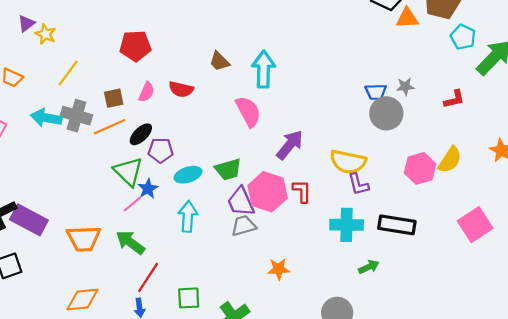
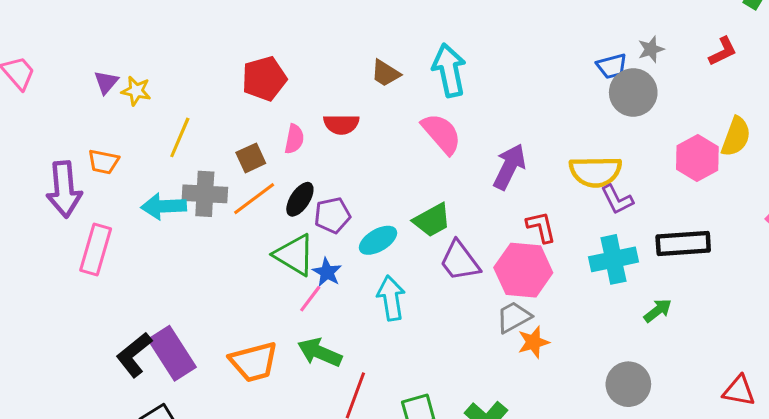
pink hexagon: (268, 192) -> (523, 270), moved
purple rectangle: (29, 220) -> (172, 353), turned 42
gray trapezoid: (244, 226) -> (514, 317), moved

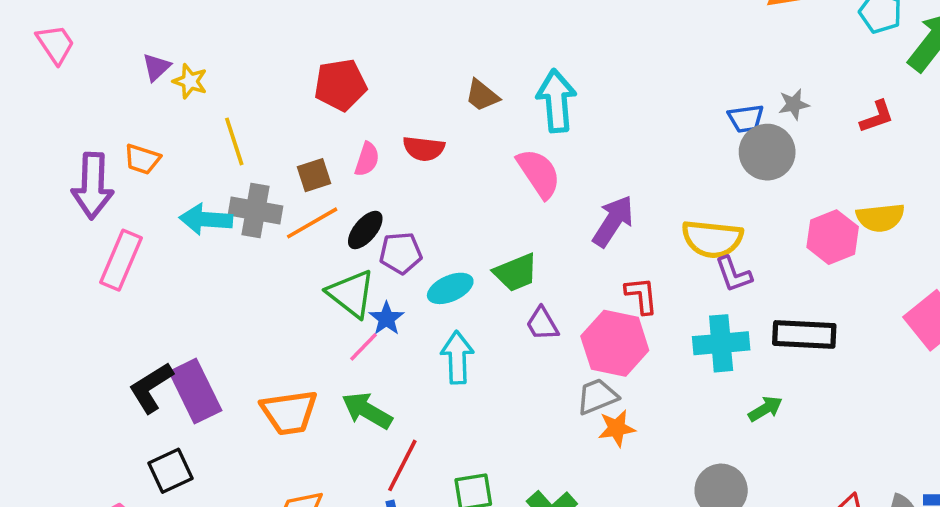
yellow line: (180, 137) -> (234, 141), turned -48
yellow semicircle: (736, 137) -> (880, 218), turned 57
purple trapezoid: (460, 261) -> (542, 324), size x0.7

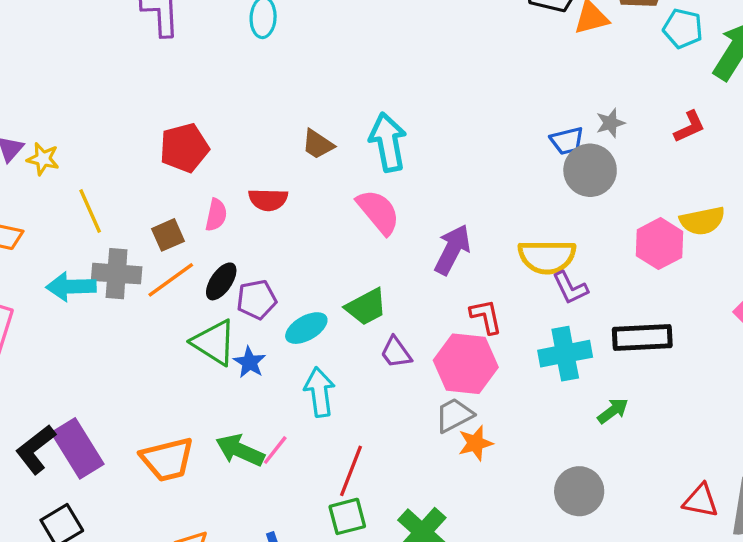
pink line: (363, 347) -> (275, 450), moved
red line: (402, 465) -> (351, 471), moved

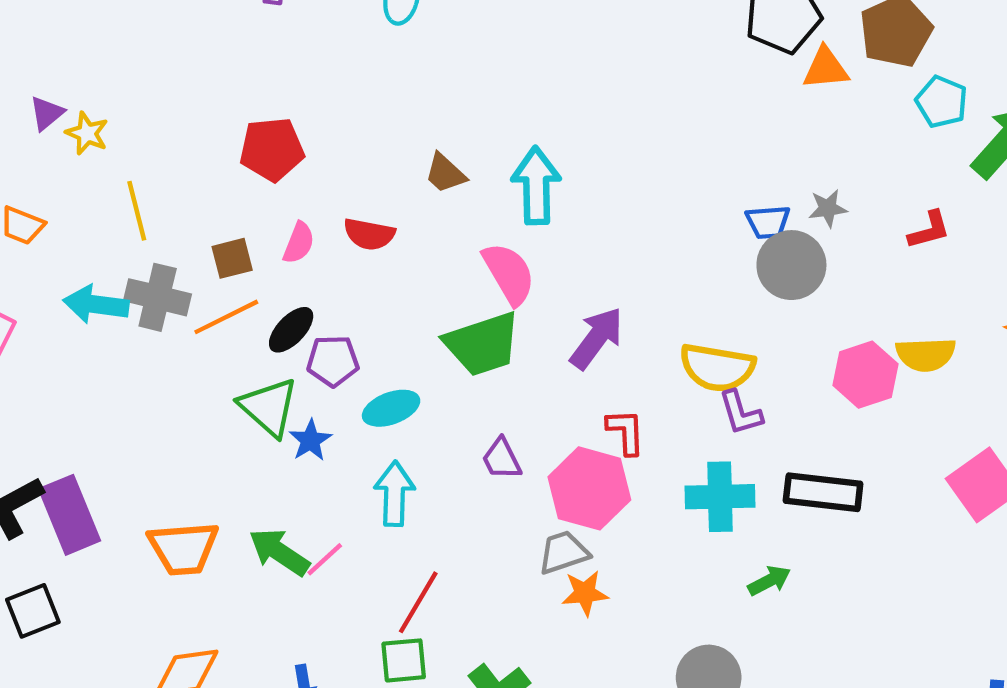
green trapezoid: (366, 307) -> (483, 344), moved, size x1.4

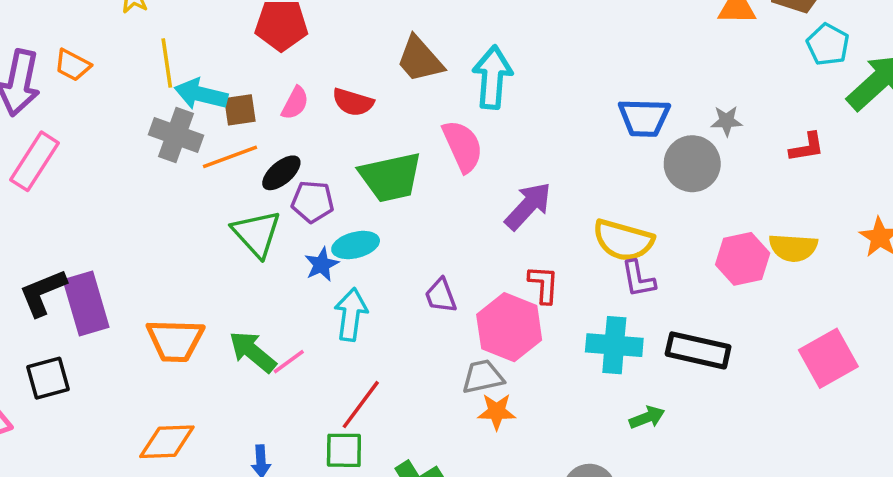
brown trapezoid: (445, 173) -> (420, 59), size x1.4
blue trapezoid: (768, 222) -> (644, 118), moved, size x1.4
cyan arrow: (96, 304) -> (201, 94), moved
green trapezoid: (483, 344) -> (391, 177), moved
blue star: (310, 440) -> (322, 264), moved

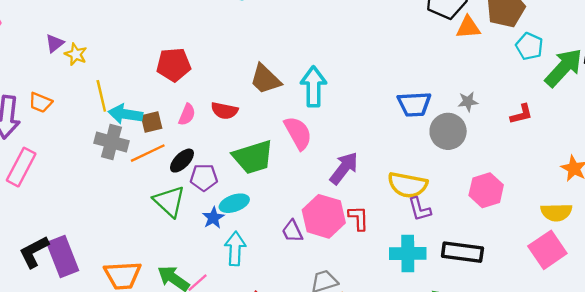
yellow semicircle: (793, 248) -> (556, 212), moved
pink hexagon: (509, 327) -> (324, 216), moved

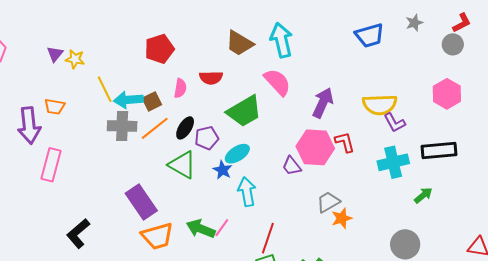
gray circle: (448, 131) -> (453, 44), moved, size x0.7
purple rectangle: (63, 256) -> (141, 202), moved

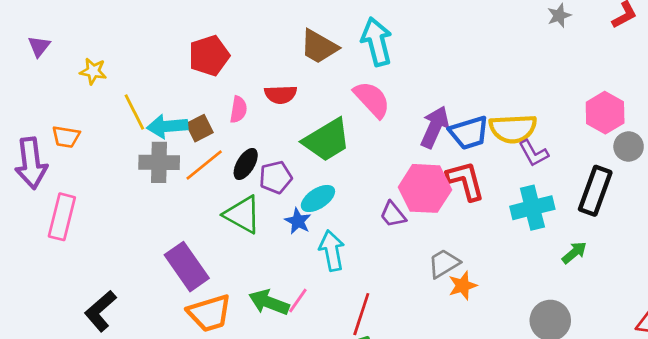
blue trapezoid: (370, 35) -> (469, 133), moved
gray circle: (453, 44) -> (629, 147), moved
purple triangle: (55, 54) -> (39, 46), moved
red L-shape: (345, 142) -> (465, 181), size x1.4
black rectangle: (439, 151) -> (595, 191), turned -64

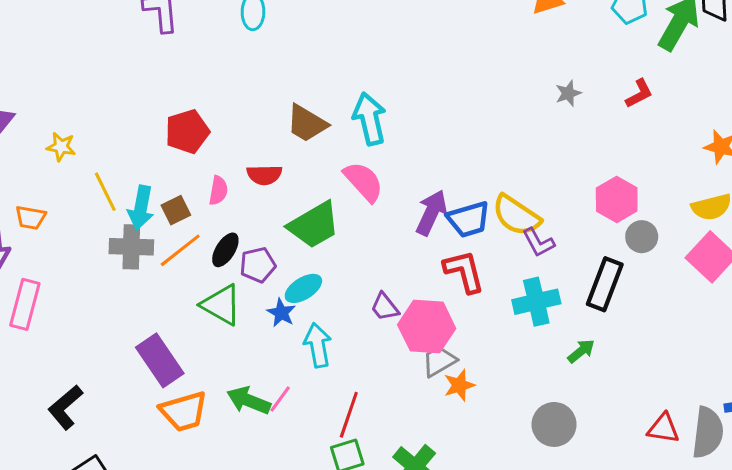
cyan arrow: (167, 126) -> (141, 208), turned -75
yellow semicircle: (513, 129) -> (516, 215), turned 36
pink hexagon: (425, 188) -> (427, 327), moved

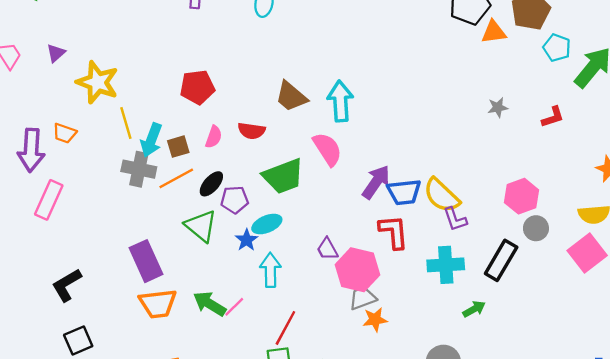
yellow star: (61, 147) -> (97, 82), size x1.8

